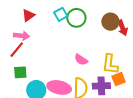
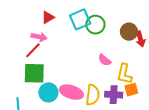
cyan square: (61, 14) -> (80, 19), size x1.5
pink semicircle: (81, 60) -> (105, 60), moved
green square: (20, 72) -> (34, 73), size x1.6

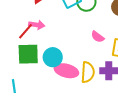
pink arrow: (39, 37) -> (37, 25), moved
cyan circle: (48, 92) -> (53, 57), moved

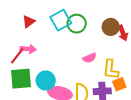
pink semicircle: (98, 37) -> (90, 58), turned -56

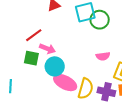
pink arrow: (28, 49) -> (47, 49), moved
green square: (21, 79) -> (31, 58), size x0.7

